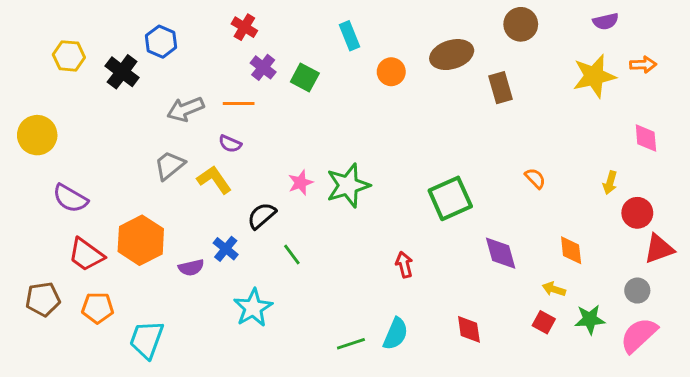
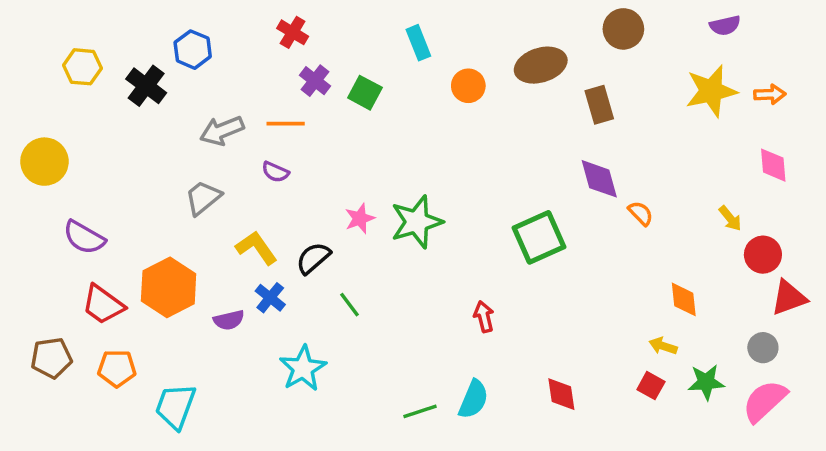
orange arrow: (643, 65) -> (770, 94), moved
yellow L-shape: (214, 180) -> (256, 248), moved
yellow arrow: (610, 183) -> (730, 218), turned -55
purple diamond: (501, 253) -> (599, 179), moved

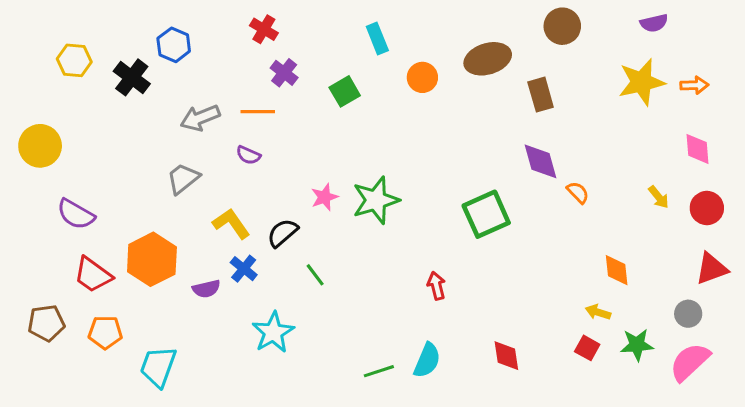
green square: (365, 93) -> (345, 91), moved, turned 32
red circle: (763, 255) -> (707, 208), moved

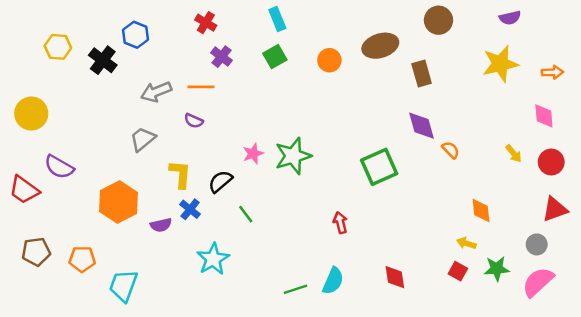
cyan rectangle: (377, 39) -> (277, 19), moved
orange arrow: (694, 85) -> (552, 72), moved
green square: (345, 91) -> (275, 57), moved
yellow L-shape: (231, 224) -> (180, 174), turned 40
red trapezoid: (93, 275) -> (24, 190), moved

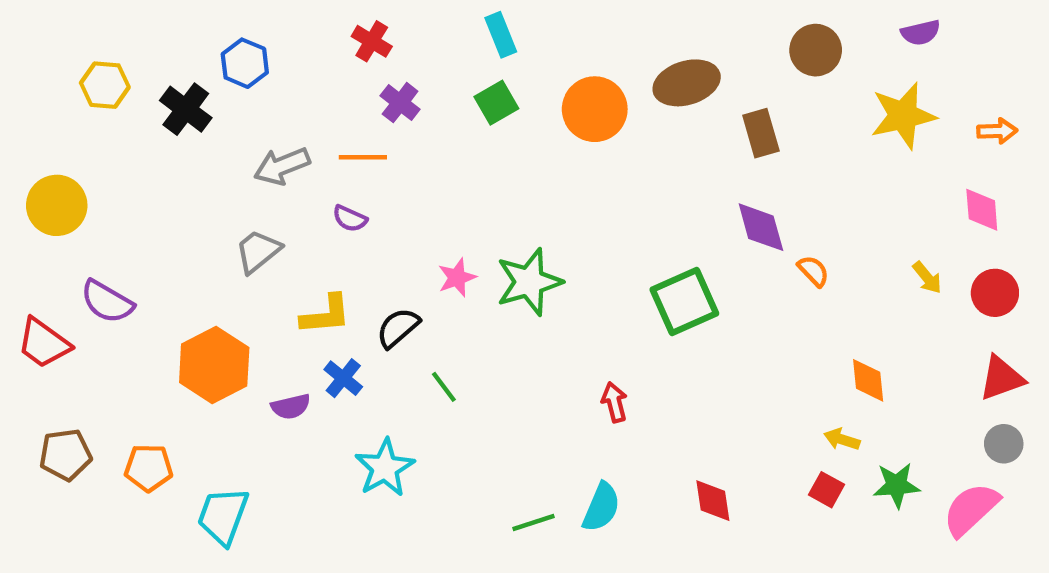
brown circle: (438, 20) -> (816, 50), moved
orange circle: (329, 60) -> (595, 109), size x1.5
yellow L-shape: (180, 174) -> (326, 315), turned 80
gray circle: (537, 244) -> (1004, 444), moved

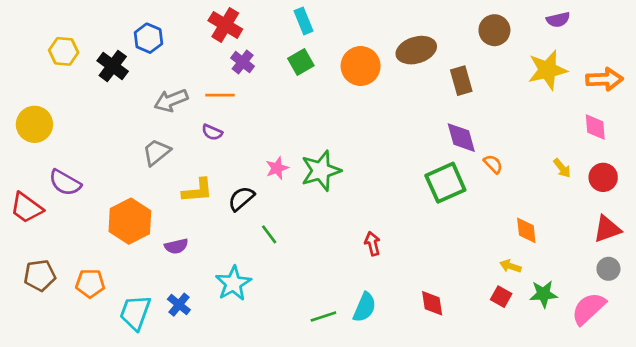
red cross: (372, 41) -> (225, 25), size x1.4
orange arrow: (997, 131) -> (604, 79), size x1.5
green square: (684, 302) -> (445, 183), moved
blue cross: (343, 378) -> (179, 305), moved

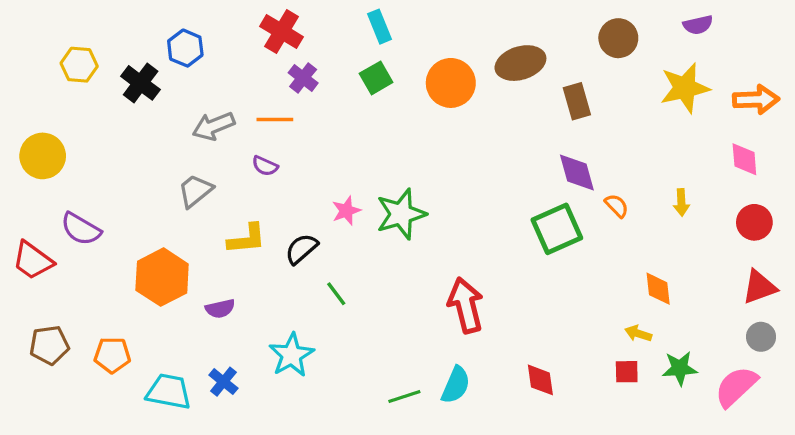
yellow arrow: (562, 168) -> (681, 202), moved, turned 36
red arrow: (372, 244) -> (466, 305), size x1.8
red square: (501, 297) -> (627, 372), turned -30
cyan trapezoid: (135, 313) -> (169, 392), turned 81

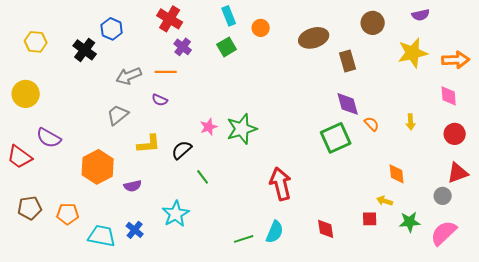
yellow hexagon: (79, 65) -> (36, 42), moved
orange circle: (451, 83) -> (261, 28), moved, size x0.6
gray circle: (761, 337) -> (443, 196), moved
red square: (627, 372) -> (370, 219), moved

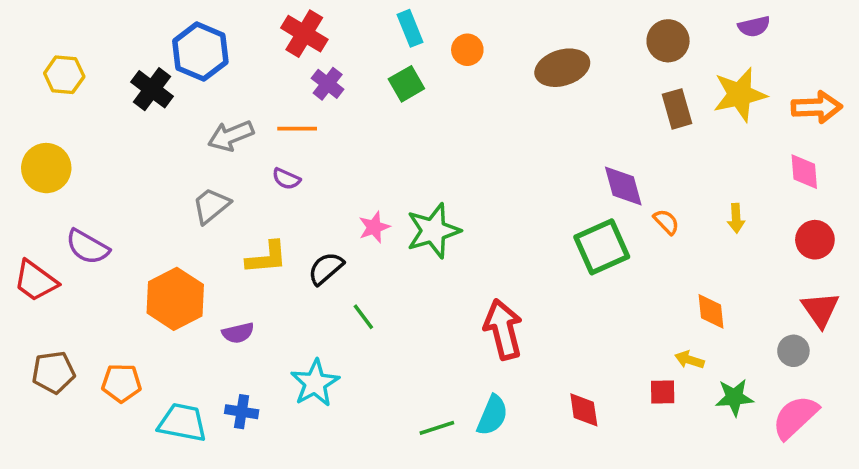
blue hexagon: (112, 29) -> (200, 52), size x1.4
brown rectangle: (348, 61) -> (677, 109), moved
red triangle: (458, 173) -> (820, 310), turned -45
blue cross: (135, 230) -> (242, 412), turned -30

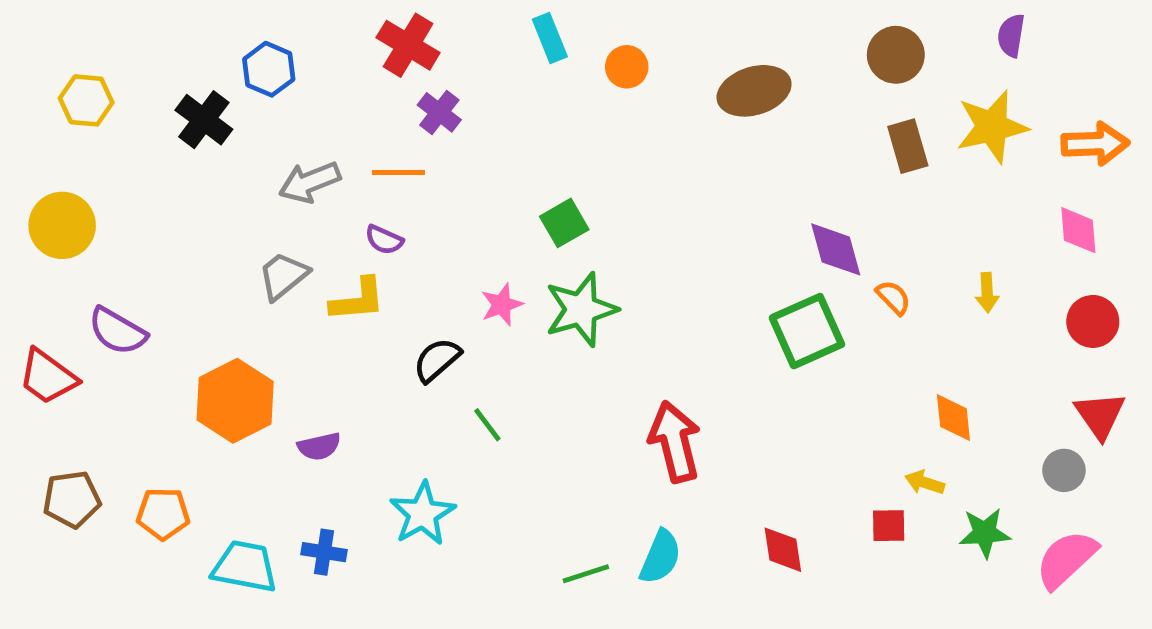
purple semicircle: (754, 26) -> (1011, 36), turned 112
blue hexagon: (200, 52) -> (269, 69), size x0.7
green square: (406, 84) -> (564, 223), moved
yellow L-shape: (267, 258) -> (358, 300), moved

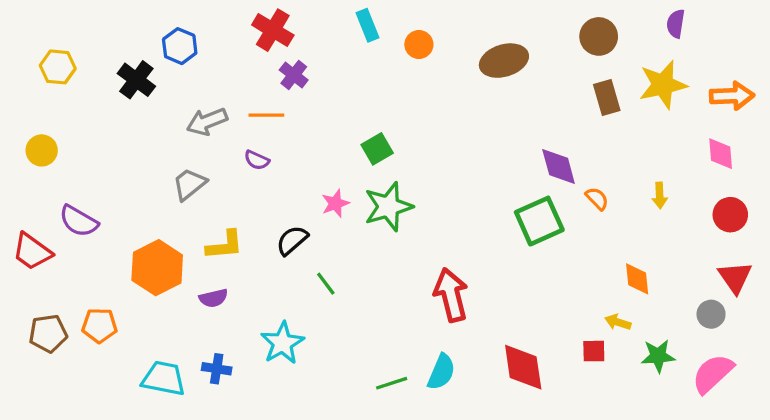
yellow circle: (62, 225) -> (42, 150), size x0.7
yellow L-shape: (358, 300) -> (225, 245), moved
orange pentagon: (163, 514) -> (99, 325), moved
red diamond: (783, 550) -> (523, 367), size x1.5

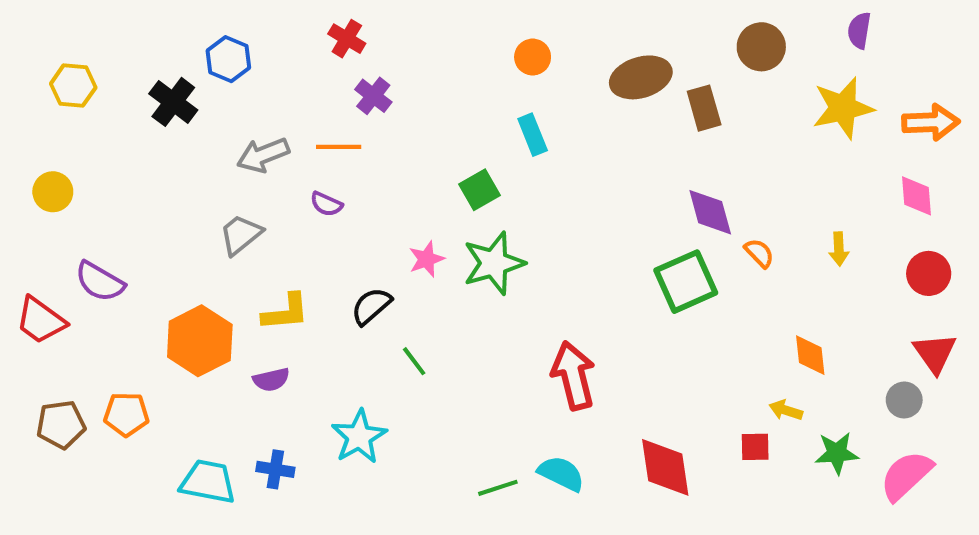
cyan rectangle: (368, 25) -> (533, 135), moved
red cross: (273, 30) -> (347, 39), size x0.7
brown rectangle: (607, 97) -> (704, 108), moved
cyan semicircle: (441, 372) -> (561, 473), turned -87

